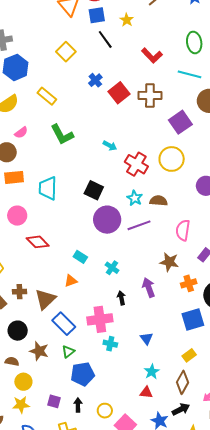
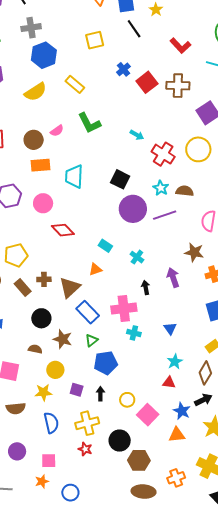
yellow square: (66, 52) -> (95, 40), turned 30
pink semicircle: (21, 133) -> (57, 131), moved
yellow circle: (23, 382) -> (55, 370), moved

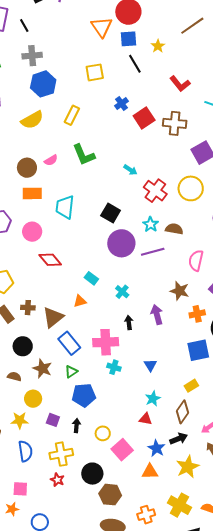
yellow rectangle: (75, 84) -> (72, 115), turned 72

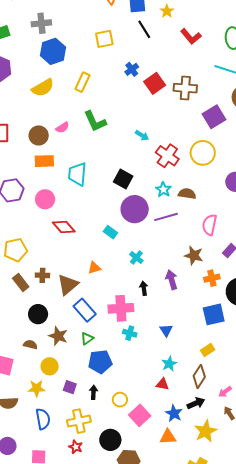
red L-shape: (180, 84) -> (191, 36), moved
cyan rectangle: (91, 278) -> (110, 232), moved

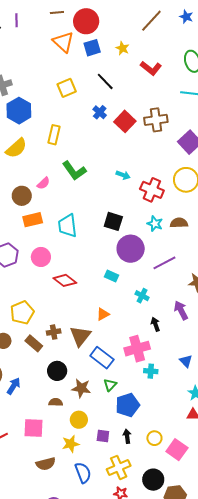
black line: (144, 29) -> (105, 81), moved
purple line: (166, 217) -> (164, 263), moved

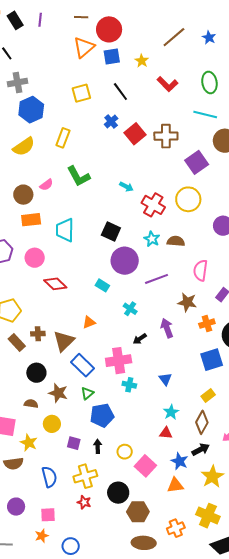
orange triangle: (63, 42) -> (84, 47), turned 30
black arrow: (155, 324) -> (140, 339), turned -112
yellow star: (71, 444) -> (29, 443), moved, turned 30

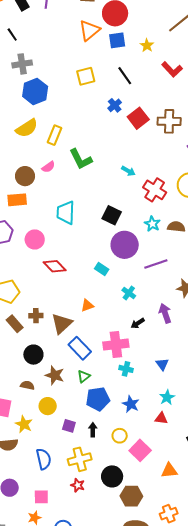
yellow rectangle: (63, 138) -> (55, 135), moved
orange rectangle: (31, 220) -> (17, 200), moved
blue star: (180, 461) -> (131, 404), moved

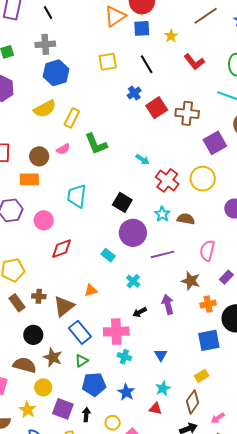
black line: (12, 35) -> (48, 12), moved
red diamond: (55, 266) -> (62, 249), turned -70
brown semicircle: (27, 385) -> (25, 365), size x1.6
yellow star: (24, 424) -> (27, 410), moved
purple square: (69, 426) -> (63, 409), size x1.5

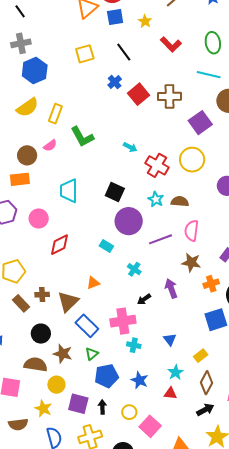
pink semicircle: (207, 251) -> (192, 231), moved
yellow rectangle: (202, 376) -> (201, 356), moved

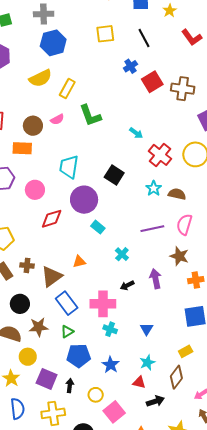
purple circle: (129, 221) -> (84, 200), moved
brown star: (63, 354) -> (39, 327), turned -30
yellow rectangle: (201, 356) -> (186, 351), moved
black arrow: (205, 410) -> (155, 401), moved

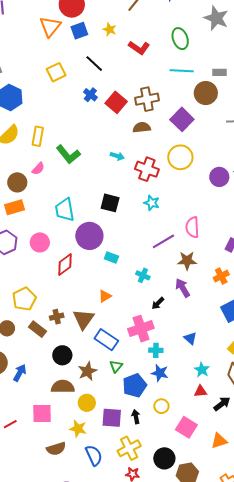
brown semicircle: (177, 194) -> (142, 127), moved
brown star: (179, 256) -> (187, 261), moved
blue star: (111, 365) -> (160, 373), moved
yellow circle: (96, 395) -> (161, 406), moved

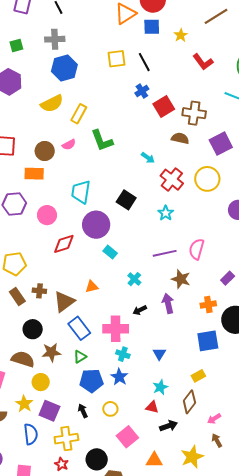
black line: (94, 64) -> (144, 62), moved
black arrow: (136, 417) -> (83, 411), turned -32
purple square: (112, 418) -> (49, 411), moved

